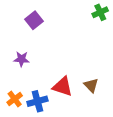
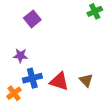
blue cross: (37, 101) -> (32, 78), moved

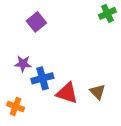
blue cross: (32, 78) -> (42, 78), moved
orange cross: (14, 93) -> (16, 106), turned -32

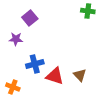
green cross: (107, 13) -> (88, 11), turned 32
purple star: (23, 64) -> (16, 39), moved

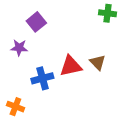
brown triangle: (80, 75) -> (98, 62), moved
red triangle: (55, 76) -> (71, 66), moved, turned -30

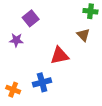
brown triangle: (98, 62) -> (83, 35), moved
blue cross: (42, 78) -> (42, 82), moved

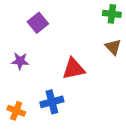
brown triangle: (83, 35) -> (113, 47), moved
purple star: (16, 40) -> (20, 61), moved

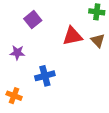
red triangle: (74, 69) -> (72, 36), moved
blue cross: (52, 102) -> (45, 76), moved

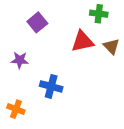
green cross: (97, 12) -> (99, 14), moved
blue cross: (45, 76) -> (51, 86), turned 30

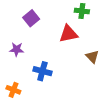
brown triangle: (111, 46) -> (92, 57), moved

